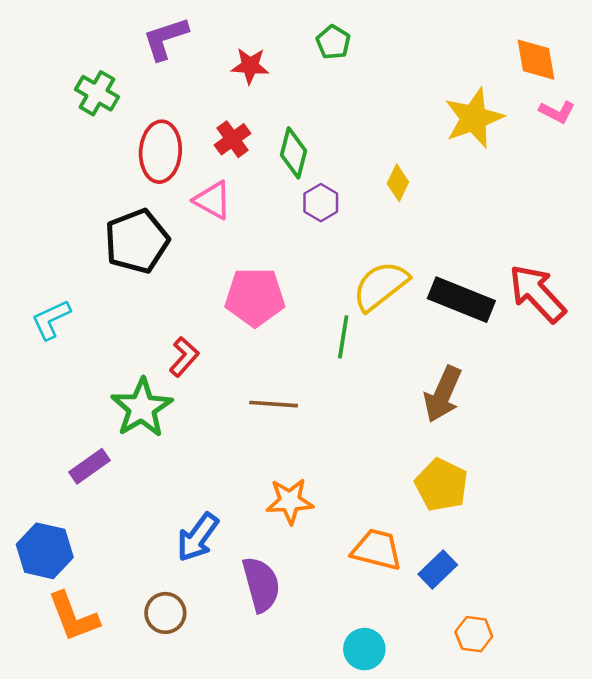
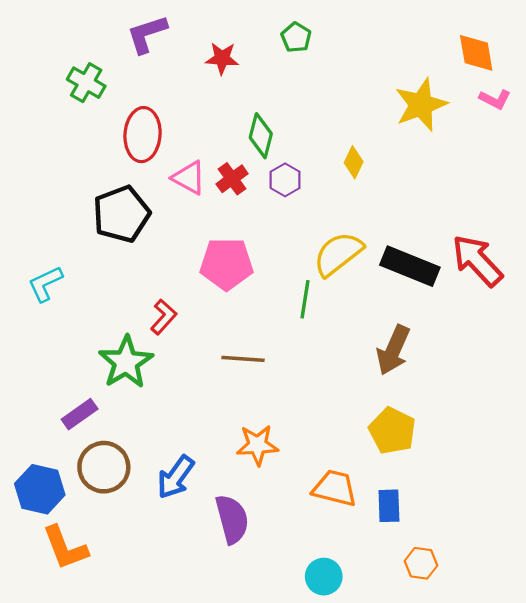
red cross: (233, 139) -> (232, 179), moved
blue rectangle: (438, 569) -> (389, 506), turned -48
brown circle: (165, 613) -> (104, 467), moved, size x1.4

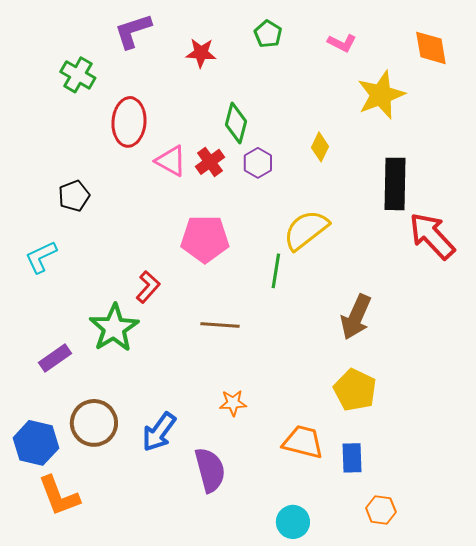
pink L-shape: (495, 99) -> (342, 43), moved
black pentagon: (122, 214) -> (74, 196), moved, size x0.6
black rectangle: (410, 266) -> (395, 184), moved, turned 69
purple rectangle: (80, 414) -> (55, 358), moved
orange star: (257, 445) -> (233, 403), size x0.7

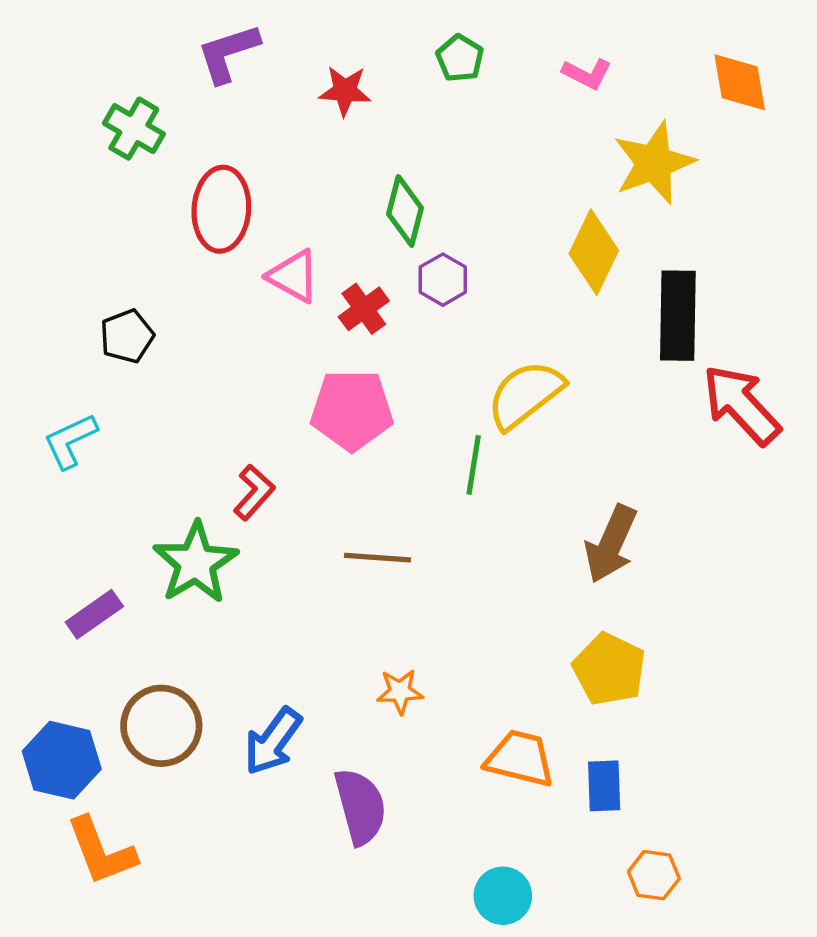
yellow diamond: (320, 147) -> (594, 252), moved, size x1.6
red cross: (210, 162) -> (364, 309), moved

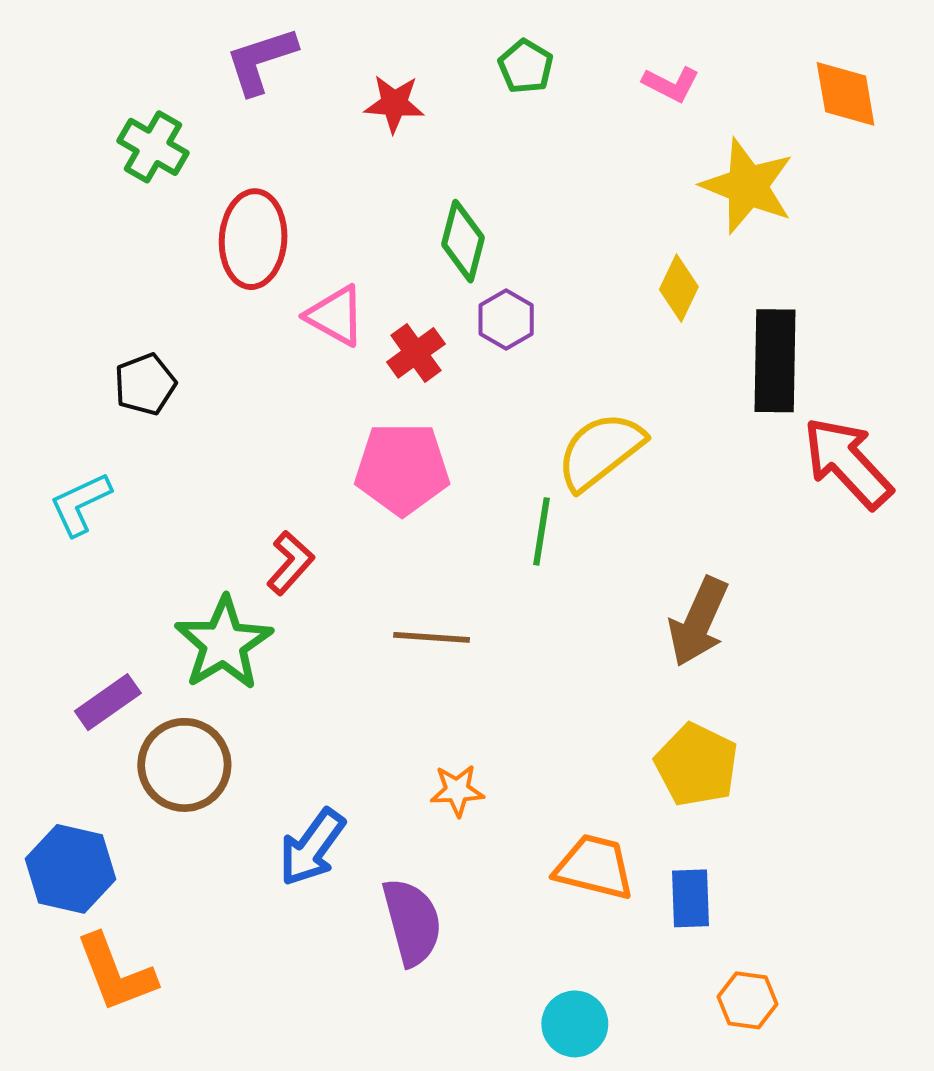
yellow star: (654, 163) -> (748, 186), turned -30
yellow diamond: (594, 252) -> (679, 288), size x0.7
brown circle: (161, 726) -> (184, 765), moved

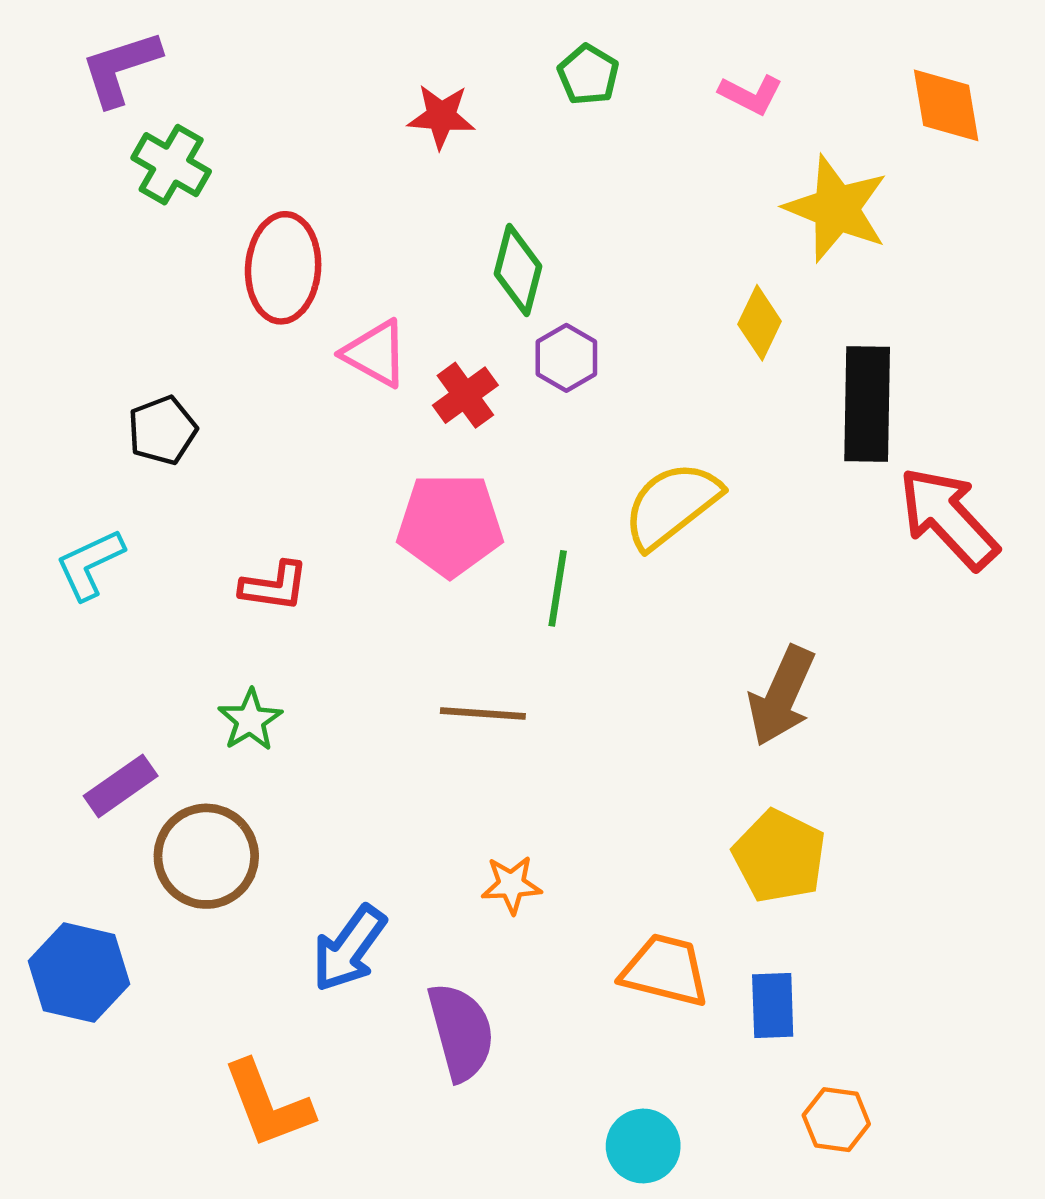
purple L-shape: (261, 61) -> (121, 68), moved
green line: (541, 531) -> (558, 588), moved
red L-shape: (290, 563) -> (274, 586), moved, turned 56
green star: (224, 643) -> (250, 720), size x0.6
orange L-shape: (116, 973) -> (268, 1104), moved

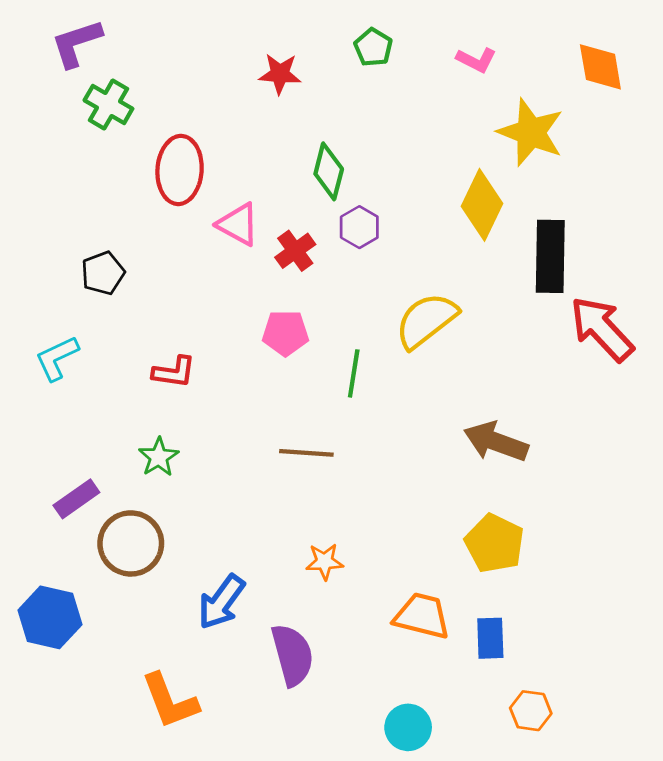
yellow diamond: (760, 323) -> (482, 205), size x1.5
pink pentagon: (450, 525) -> (285, 333), size x0.7
brown arrow: (781, 696) -> (496, 442), turned 86

